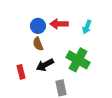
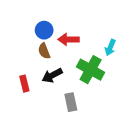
red arrow: (59, 24) -> (68, 39), moved
cyan arrow: (87, 27) -> (110, 48), moved

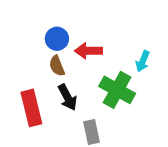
black arrow: (52, 75) -> (67, 97), turned -90
red rectangle: (24, 84) -> (31, 108), size x1.6

